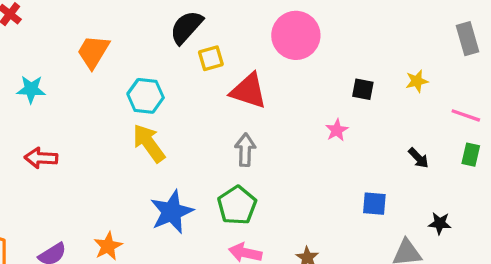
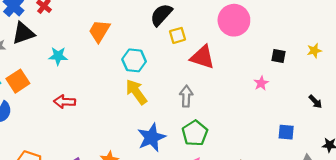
gray arrow: (245, 150) -> (186, 96), moved

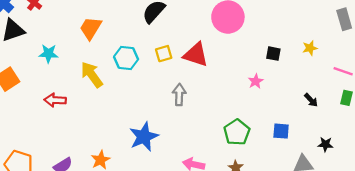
yellow square: (178, 35) -> (164, 54), moved
yellow arrow: (136, 92) -> (92, 75), moved
green pentagon: (195, 133) -> (237, 132), moved

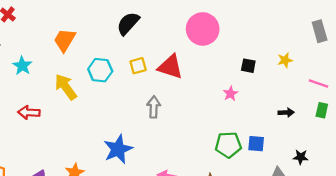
cyan star: (49, 54) -> (22, 66), turned 30
black arrow: (311, 100) -> (286, 112), turned -48
green pentagon: (237, 132) -> (228, 145), moved, turned 30

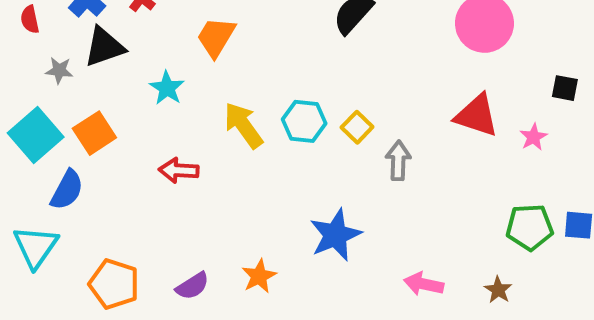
orange trapezoid: (65, 40) -> (216, 37), moved
yellow square: (138, 66) -> (357, 127), moved, turned -30
red triangle: (170, 67) -> (477, 115), moved
cyan hexagon: (100, 70) -> (304, 121), moved

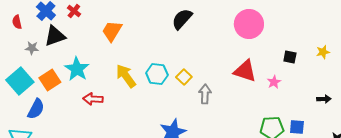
cyan star: (167, 88) -> (77, 69), moved, size x1.4

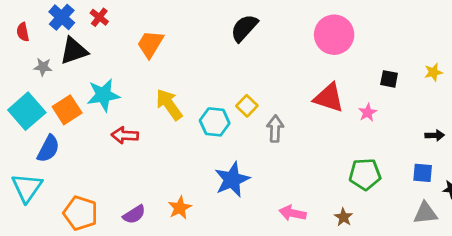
cyan star: (77, 69) -> (103, 95), turned 30
cyan hexagon: (157, 74) -> (215, 122), moved
blue square: (297, 127) -> (423, 173), moved

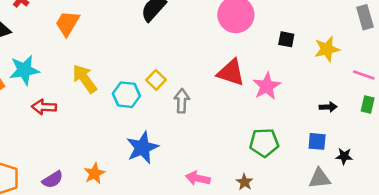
yellow star: (433, 72) -> (327, 49), size x1.5
black square: (389, 79) -> (286, 39), moved
pink star: (368, 113) -> (267, 86), size x1.6

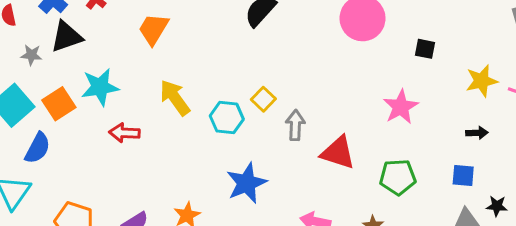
yellow star: (327, 49) -> (482, 81), moved
red triangle: (231, 73) -> (338, 153), moved
black star: (344, 156) -> (497, 206), moved

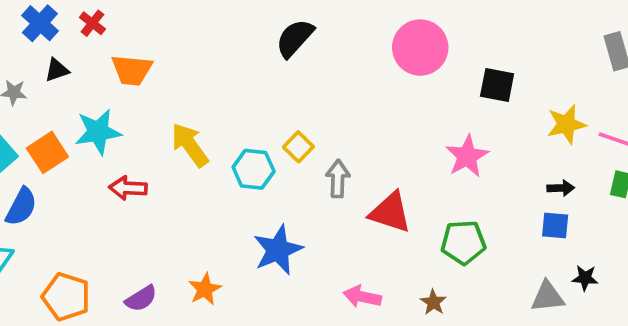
orange trapezoid: (153, 29) -> (132, 70), moved, turned -116
black triangle: (66, 37) -> (57, 70), size x0.6
black square: (425, 49) -> (497, 85), size x1.4
blue square: (463, 176) -> (555, 225), moved

